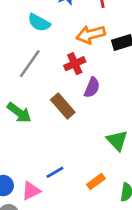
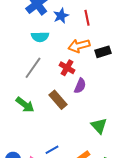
cyan semicircle: (39, 23) -> (40, 37), turned -30
red cross: (75, 64) -> (67, 68), turned -35

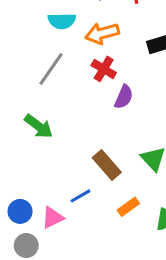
orange arrow: (79, 46) -> (102, 33), moved
brown rectangle: (58, 100) -> (107, 165), moved

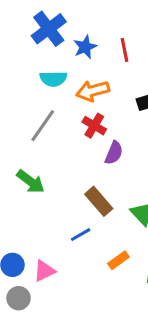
brown rectangle: (107, 165) -> (99, 201), moved
blue line: (80, 196) -> (81, 235), moved

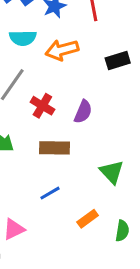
red cross: (94, 126) -> (42, 106), moved
brown rectangle: (99, 201) -> (54, 148), moved, turned -48

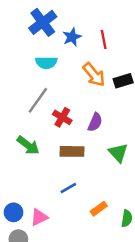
orange arrow: (62, 50) -> (94, 75), moved, turned -115
green triangle: (112, 172) -> (118, 153), moved

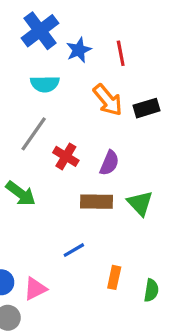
brown rectangle: (72, 151) -> (96, 202), moved
orange rectangle: (99, 209) -> (114, 277), turned -42

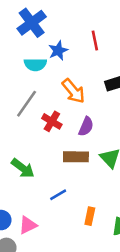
blue star: (79, 50) -> (58, 51), moved
orange arrow: (108, 100) -> (73, 91), moved
green arrow: (21, 194) -> (23, 168), moved

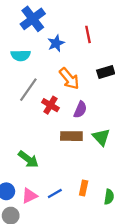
cyan semicircle: (35, 64) -> (21, 55), moved
green arrow: (23, 168) -> (28, 159), moved
blue line: (58, 195) -> (55, 194), moved

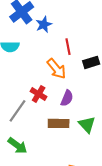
red line: (88, 34) -> (68, 47), moved
blue star: (56, 43) -> (44, 24), moved
gray line: (28, 90) -> (17, 111), moved

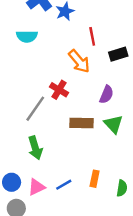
purple semicircle: (67, 98) -> (106, 94), moved
green arrow: (17, 146) -> (35, 148), turned 36

